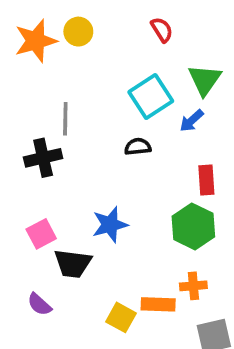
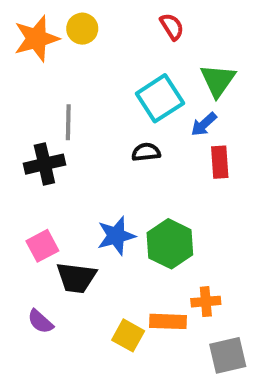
red rectangle: (206, 180) -> (220, 162), moved
green hexagon: (193, 226) -> (170, 244), moved

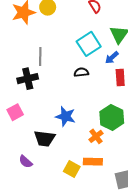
blue star: (116, 236) -> (66, 116), turned 30
green hexagon: (170, 244) -> (112, 117), moved
pink square: (42, 246) -> (15, 112), moved
orange cross: (206, 302) -> (96, 136), moved, turned -32

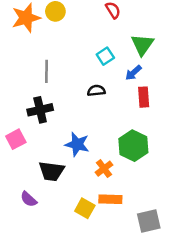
cyan square: (89, 44) -> (105, 56), size x0.6
black cross: (28, 79) -> (40, 110), moved
orange cross: (96, 136) -> (104, 169), moved

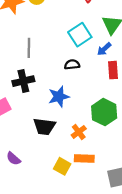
cyan square: (105, 56) -> (80, 35), size x1.5
blue star: (77, 144) -> (59, 97), moved, turned -30
black trapezoid: (52, 171) -> (44, 126), moved

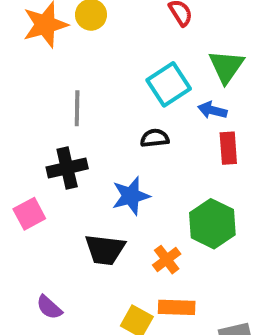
blue arrow: (104, 49) -> (212, 110), turned 56

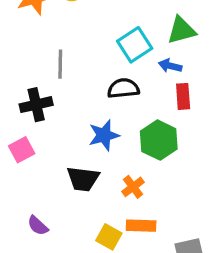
green triangle: (226, 66) -> (181, 30), turned 40
black semicircle: (155, 138) -> (123, 88), size x1.4
black cross: (67, 168) -> (36, 105), moved
green hexagon: (212, 224) -> (159, 140), moved

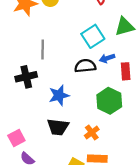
blue arrow: (170, 66) -> (107, 58), moved, turned -32
blue star: (104, 135) -> (59, 95), moved
pink square: (22, 150) -> (16, 138), moved

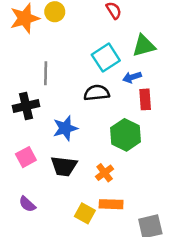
blue arrow: (107, 58) -> (132, 77), moved
pink square: (16, 138) -> (26, 157), moved

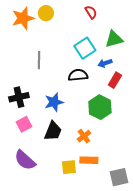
red rectangle: (145, 99) -> (115, 80), turned 35
black cross: (26, 106) -> (19, 97), moved
black trapezoid: (64, 166) -> (53, 131), turned -75
purple semicircle: (27, 204) -> (25, 160), size x1.6
yellow square: (85, 213) -> (69, 167), turned -35

